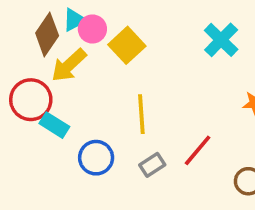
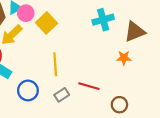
cyan cross: (221, 40) -> (103, 20), turned 30
red line: (198, 150) -> (89, 86), turned 66

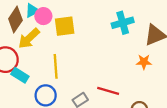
yellow square: (46, 23) -> (65, 26), turned 36
yellow line: (55, 64) -> (56, 66), moved

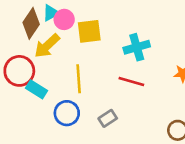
cyan cross: (123, 23) -> (137, 47), moved
red line: (108, 91) -> (131, 81), moved

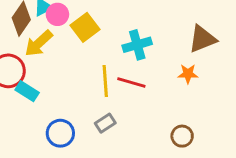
yellow square: (89, 31) -> (85, 27), turned -30
yellow line: (79, 79) -> (105, 81), moved
blue circle: (67, 113) -> (60, 133), moved

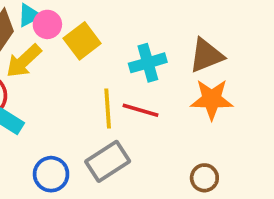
brown triangle: (202, 39) -> (206, 55), moved
orange star: (188, 74) -> (212, 99), size x1.6
gray rectangle: (105, 123) -> (108, 161), size x1.6

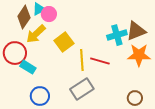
yellow square: (82, 41) -> (64, 42), moved
cyan cross: (148, 63) -> (117, 35), moved
blue circle: (51, 174) -> (40, 96), moved

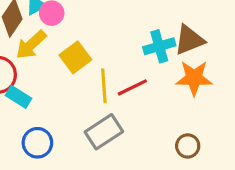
red line: (100, 61) -> (132, 87), turned -42

